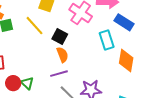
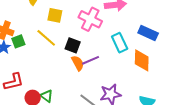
blue rectangle: (124, 22) -> (148, 33), moved
purple line: (59, 74) -> (91, 60), moved

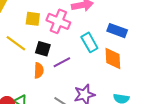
yellow square: (55, 15) -> (33, 19), moved
orange semicircle: (78, 63) -> (39, 70), moved, turned 35

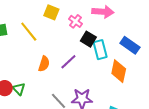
pink cross: (58, 21) -> (75, 21), size x0.6
black square: (43, 49) -> (88, 39), moved
purple line: (62, 62) -> (68, 62), turned -30

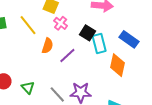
pink cross: (75, 21) -> (61, 23), moved
orange semicircle: (44, 64) -> (47, 46), moved
green triangle: (19, 89) -> (28, 88), moved

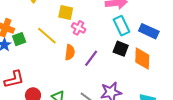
black square: (87, 33) -> (121, 49), moved
cyan rectangle: (99, 44) -> (121, 26), moved

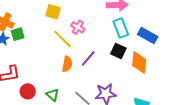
yellow square: (66, 13) -> (53, 12), moved
yellow line: (47, 36) -> (63, 39), moved
orange semicircle: (70, 52) -> (67, 64), moved

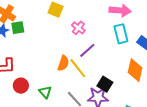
yellow line: (63, 39) -> (78, 68), moved
black square: (118, 51) -> (105, 84), moved
purple line: (88, 58) -> (87, 50), moved

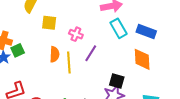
orange semicircle: (63, 63) -> (55, 54), moved
yellow line: (78, 68) -> (69, 62), moved, turned 50

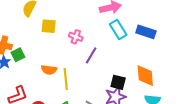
orange semicircle: (55, 54) -> (49, 70), moved, turned 98
orange diamond: (142, 59) -> (145, 76), moved
yellow line: (69, 62) -> (66, 79), moved

